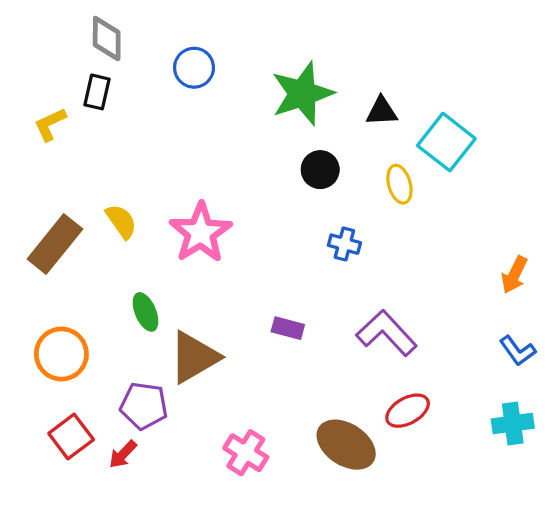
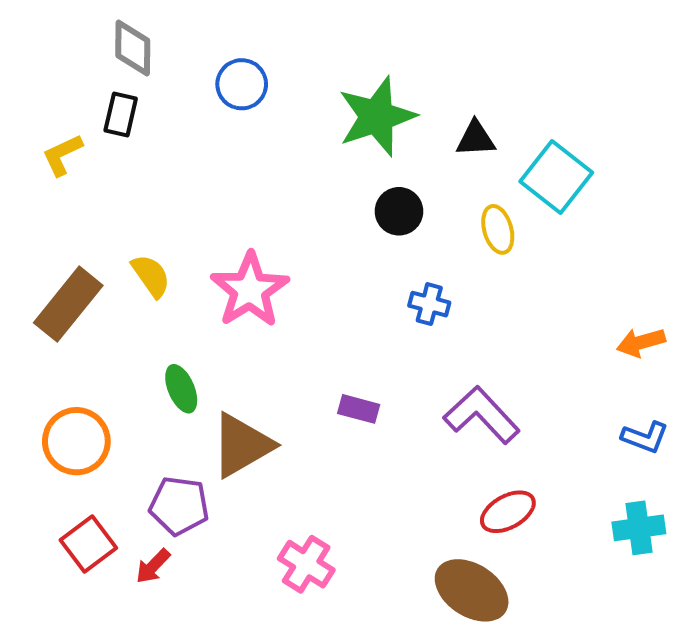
orange arrow: (514, 275) -> (641, 342), turned 48
blue L-shape: (518, 351) -> (645, 437), turned -33
brown ellipse: (346, 445) -> (472, 590), moved

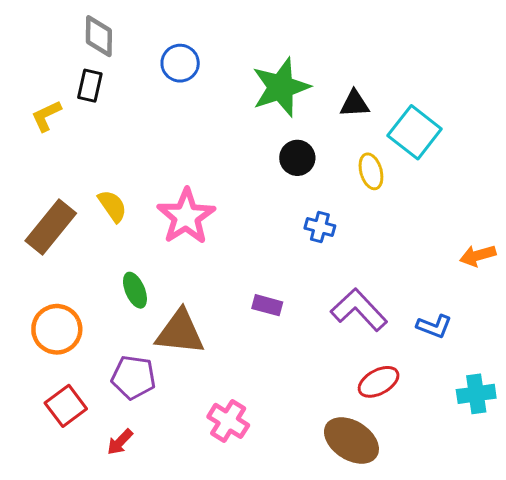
blue L-shape: (645, 437) -> (434, 326), moved
brown triangle: (242, 445) -> (180, 332), turned 36
red arrow: (153, 566) -> (120, 442), moved

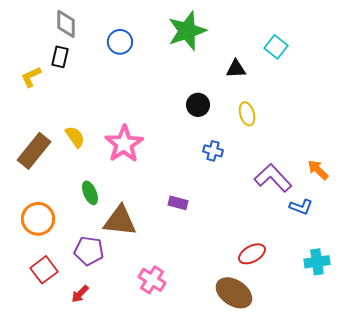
green star: (281, 87) -> (187, 31), moved
cyan square: (415, 132) -> (276, 47), moved, size x0.7
orange arrow: (478, 256) -> (318, 170), turned 60
purple L-shape: (359, 310) -> (273, 178), moved
blue L-shape: (434, 326) -> (301, 207), moved

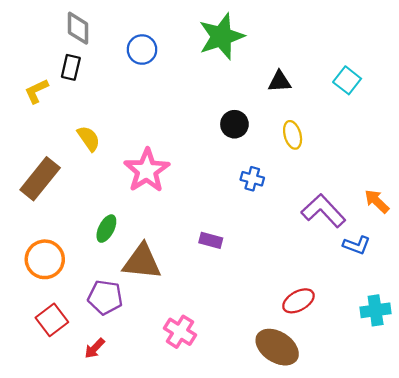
cyan square: (276, 47) -> (347, 80), moved
yellow semicircle: (75, 137) -> (89, 138), moved
green ellipse: (90, 193) -> (106, 229), turned 50

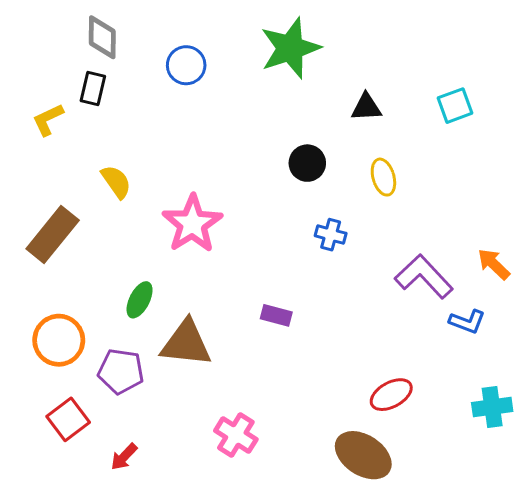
cyan square: (347, 80) -> (455, 106), turned 32
purple pentagon: (105, 297) -> (121, 371), moved

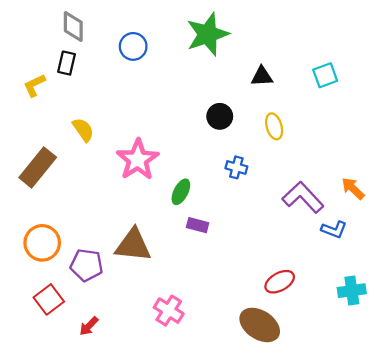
green ellipse: (140, 300) -> (181, 192), moved

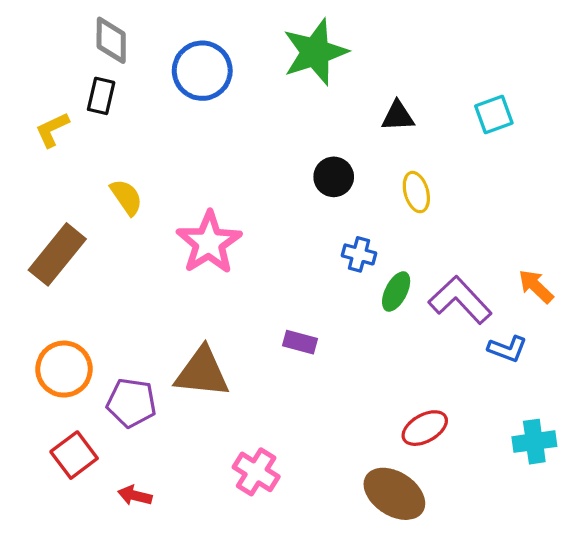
blue circle: (133, 46) -> (202, 71), size x1.4
green ellipse: (181, 192) -> (396, 292), moved
red arrow: (89, 326) -> (135, 495), turned 60

